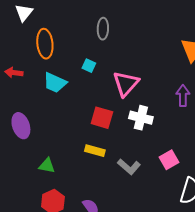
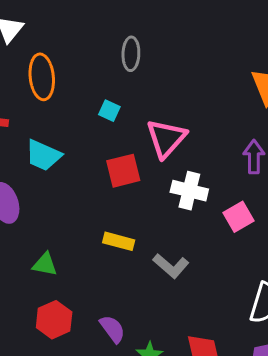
cyan trapezoid: (55, 83) -> (43, 155), moved
red square: (102, 118) -> (123, 171), moved, turned -30
pink square: (169, 160) -> (239, 217), moved

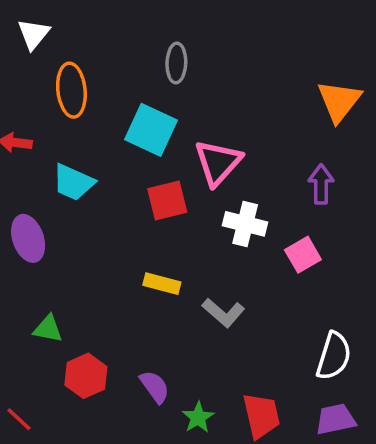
cyan square: (109, 111) -> (151, 130), size x2.0
green triangle: (45, 264) -> (48, 329), moved

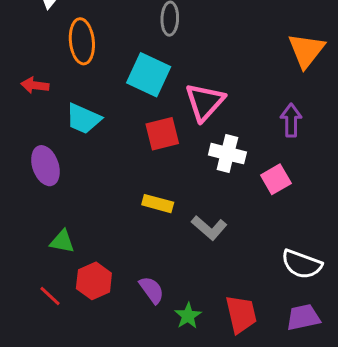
white semicircle: (334, 356) -> (302, 264), turned 93
red line: (19, 419) -> (50, 296), moved

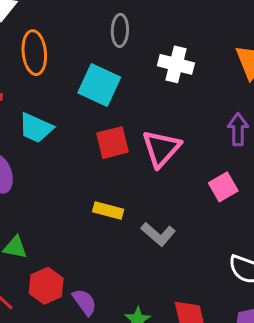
pink triangle: (205, 102) -> (161, 149), moved
white cross: (227, 154) -> (176, 64), moved
purple semicircle: (152, 290) -> (84, 302), moved

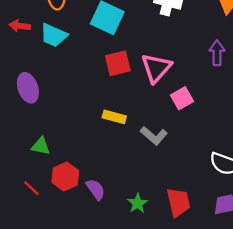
cyan trapezoid: (36, 128) -> (54, 35), moved
pink square: (223, 187) -> (182, 98), moved

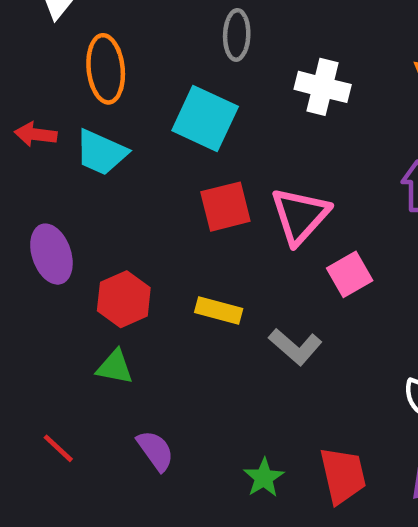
green triangle: (41, 146) -> (115, 367), moved
red hexagon: (65, 176) -> (124, 299), moved
purple semicircle: (96, 189) -> (155, 451), moved

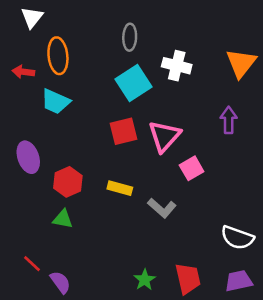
cyan square: (205, 119) -> (133, 83), moved, turned 32
red arrow: (36, 134) -> (23, 72), moved
purple semicircle: (155, 451) -> (60, 282), moved

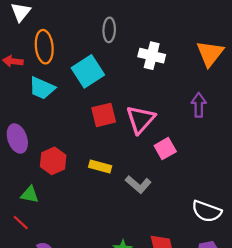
cyan square: (133, 83) -> (88, 71), moved
green triangle: (63, 219) -> (30, 194), moved
red line: (32, 264) -> (21, 222), moved

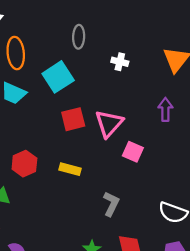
white cross: (152, 56) -> (120, 62), size x0.7
pink square: (165, 149) -> (133, 152), turned -36
gray L-shape: (138, 184) -> (111, 204), moved, turned -105

